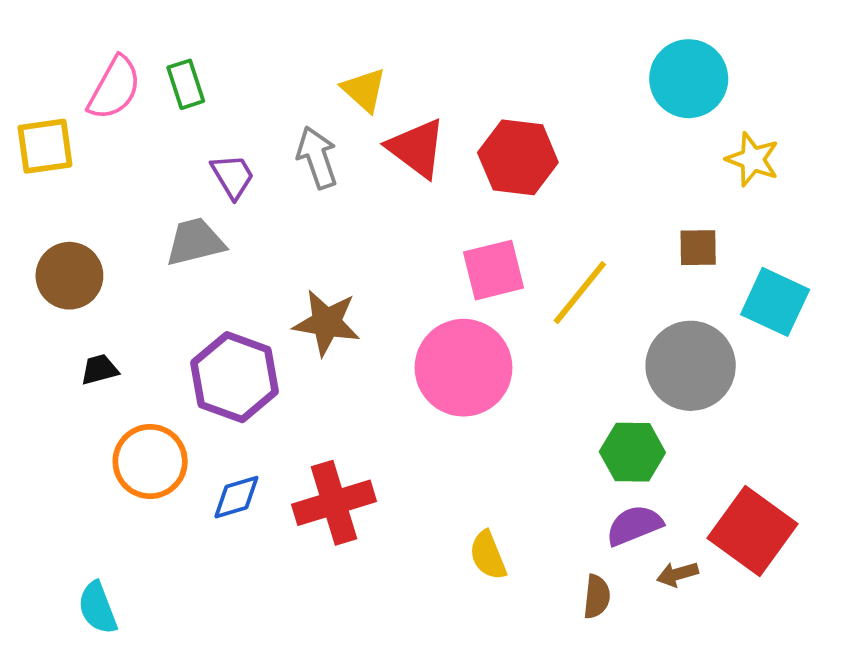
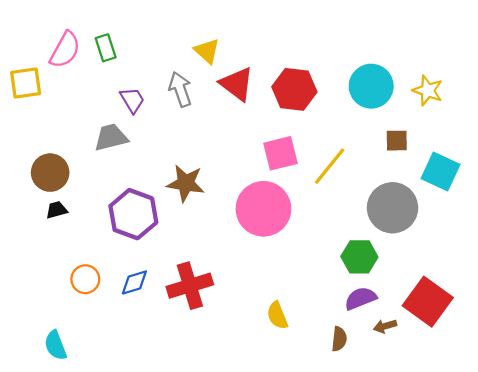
cyan circle: (689, 79) -> (371, 86), moved
brown circle: (69, 276) -> (50, 173), moved
orange circle: (150, 461) -> (85, 279), moved, size x0.7

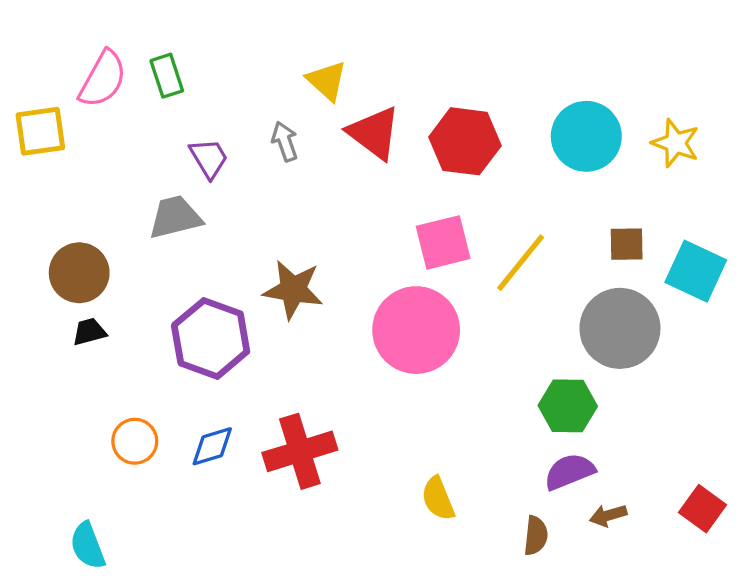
gray arrow: (180, 89) -> (285, 141), size x0.7
brown square: (397, 141) -> (627, 244), moved
red square: (428, 302) -> (703, 509), moved, size x0.6

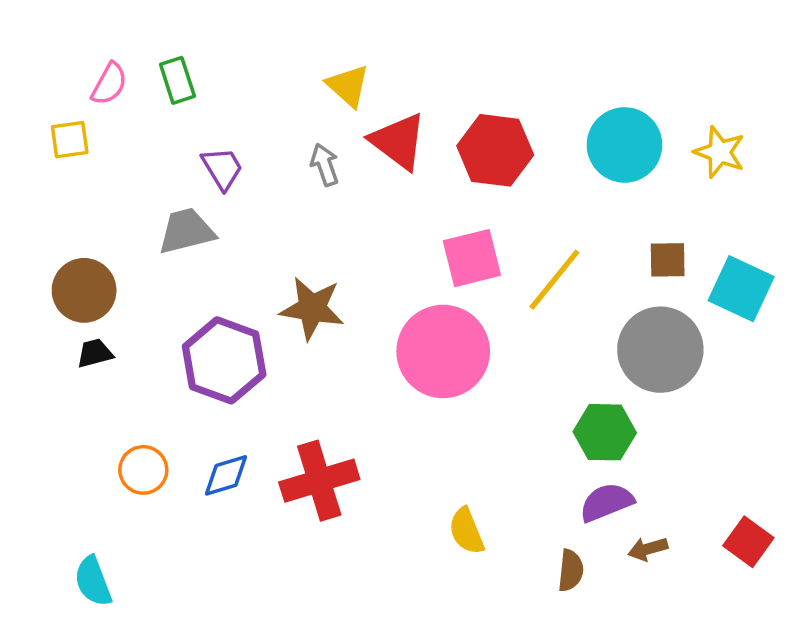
pink semicircle: (103, 79) -> (109, 84), size x0.7
yellow square: (40, 131) -> (70, 140), moved, size x0.7
gray arrow: (285, 141) -> (325, 165), moved

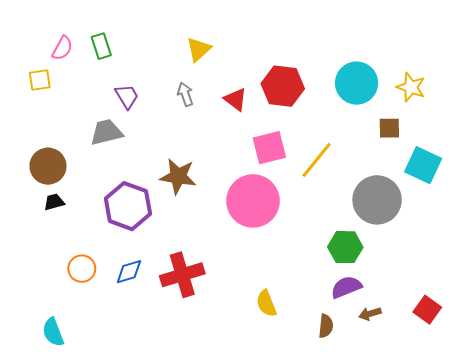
yellow triangle: (348, 86) -> (199, 49), turned 36
red triangle: (398, 141) -> (236, 99), moved, size x0.7
brown square: (668, 260) -> (389, 128), moved

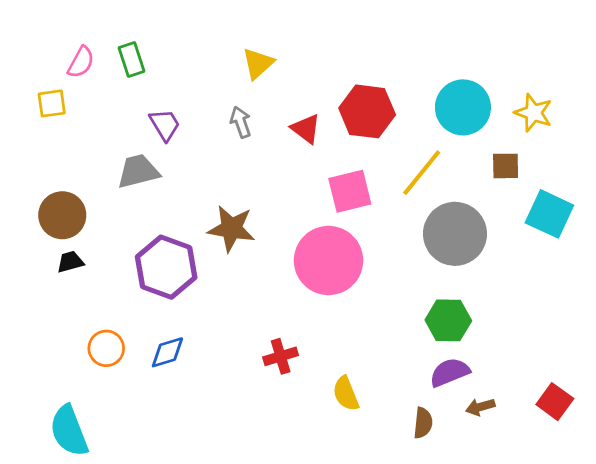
yellow line: (317, 160) -> (422, 173), moved
gray circle: (377, 200) -> (455, 234), moved
red cross: (182, 275) -> (281, 356), moved, size x0.6
cyan semicircle: (53, 332) -> (69, 431), size x1.4

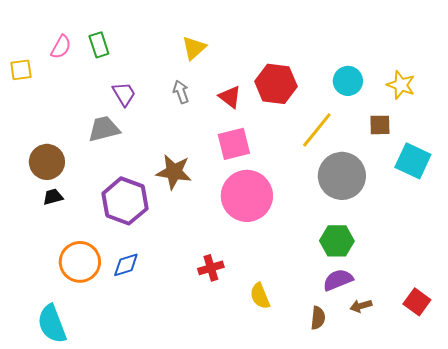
yellow square: (52, 103) -> (21, 70), moved
cyan circle: (463, 107) -> (348, 81), size x0.7
pink square: (350, 191) -> (234, 144), moved
orange circle: (106, 348) -> (80, 262), size x1.5

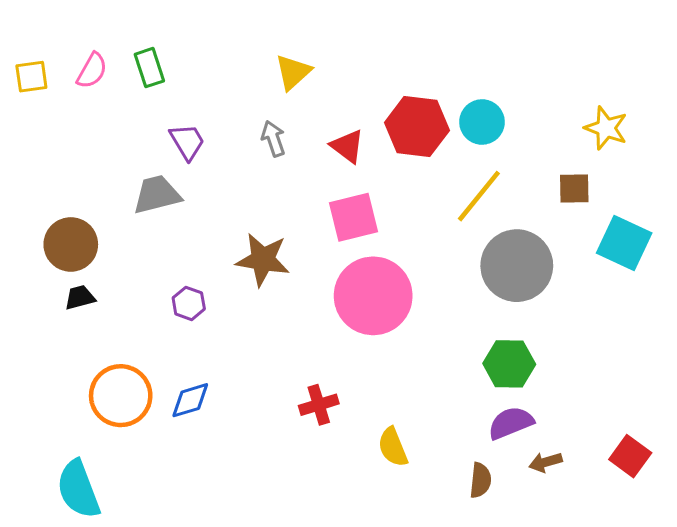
yellow square: (21, 70) -> (31, 77), moved
cyan circle: (348, 81) -> (482, 122), moved
purple hexagon: (125, 201) -> (189, 303), size x0.5

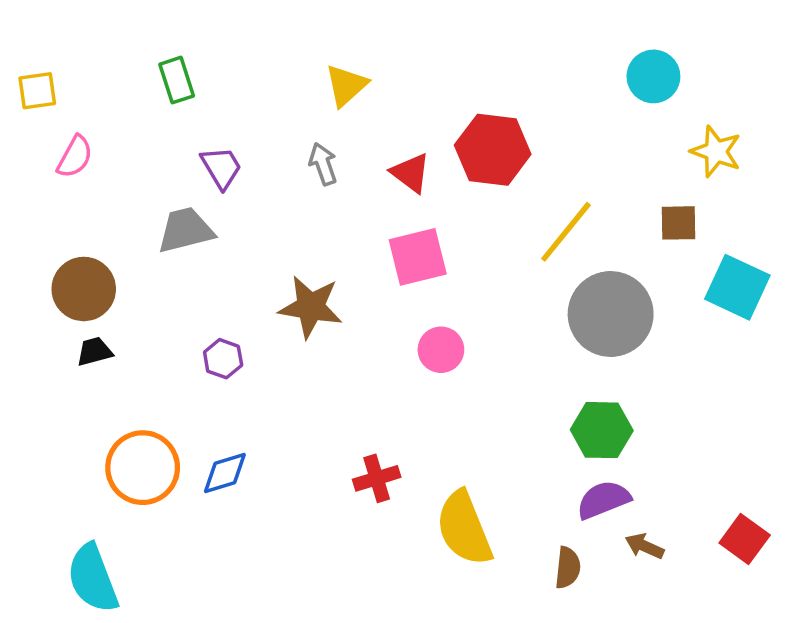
pink semicircle: (92, 71) -> (75, 157), moved
cyan circle: (482, 122) -> (653, 76), moved
pink circle: (373, 296) -> (441, 350), size x0.5
yellow semicircle: (393, 447) -> (464, 528), size x1.6
brown arrow: (545, 462) -> (645, 546), turned 40

